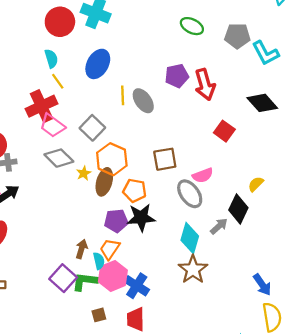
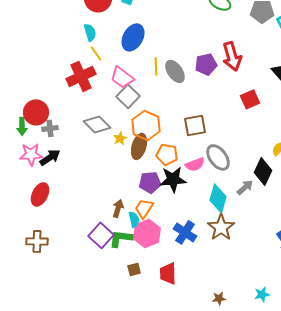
purple pentagon: (177, 76) -> (206, 64), moved
pink trapezoid: (52, 126) -> (122, 77), moved
red square: (224, 131) -> (250, 99), turned 30
pink semicircle: (203, 175) -> (195, 164), moved
blue cross: (137, 286) -> (185, 232), moved

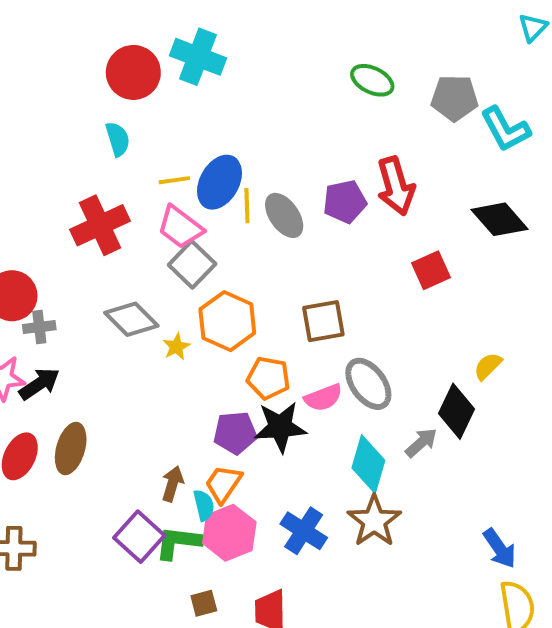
blue ellipse: (133, 37) -> (219, 182), moved
yellow line: (96, 53) -> (174, 180), moved, turned -63
brown ellipse: (139, 146) -> (71, 448), moved

